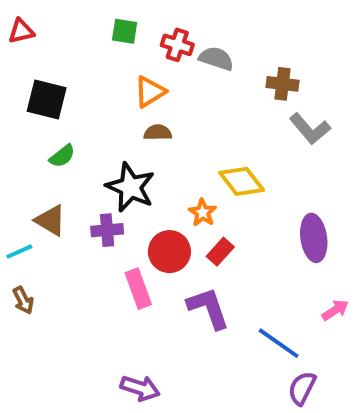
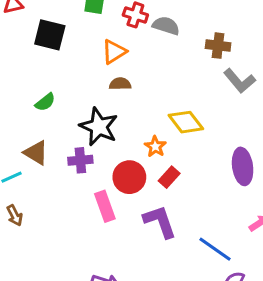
black square: (47, 99) -> (50, 35), moved

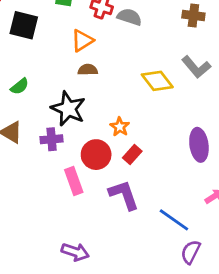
brown cross: (218, 46) -> (193, 15), moved
yellow diamond: (186, 122) -> (157, 81), moved

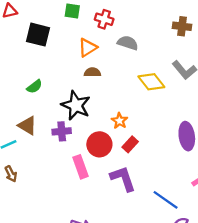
gray semicircle: (129, 17) -> (128, 43), moved

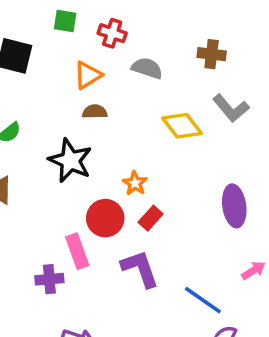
brown cross: (182, 26) -> (212, 54), moved
purple cross: (62, 131) -> (49, 279), moved

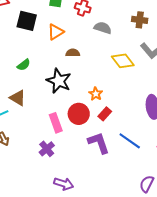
orange triangle: (88, 75) -> (56, 32), moved
pink rectangle: (77, 251) -> (56, 123), moved
purple cross: (49, 279) -> (47, 149), turned -35
blue line: (203, 300) -> (130, 141), moved

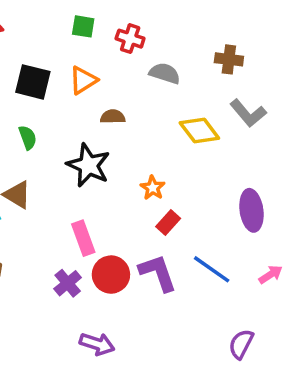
black square: (27, 21) -> (33, 82), moved
green semicircle: (24, 65) -> (28, 137), turned -72
red circle: (79, 114) -> (111, 275), moved

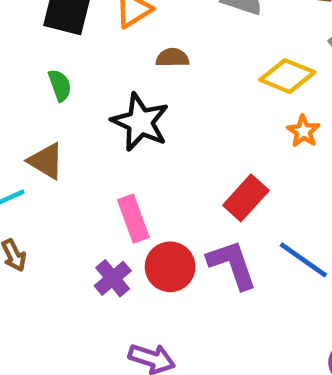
yellow diamond: (199, 131) -> (287, 76), turned -30
orange star: (153, 188) -> (303, 131), moved
red rectangle: (168, 222) -> (246, 198), size x1.4

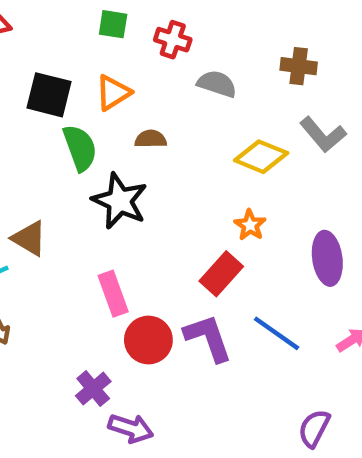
green semicircle: (60, 85) -> (80, 148), moved, size x1.5
orange star: (303, 131) -> (250, 225), moved
purple cross: (113, 278) -> (93, 389), moved

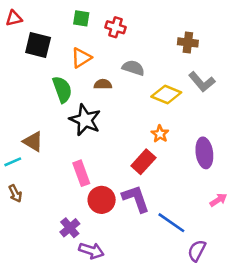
gray semicircle: (217, 84) -> (133, 68), moved
black square: (49, 95) -> (38, 45), moved
blue line: (277, 333) -> (171, 223), moved

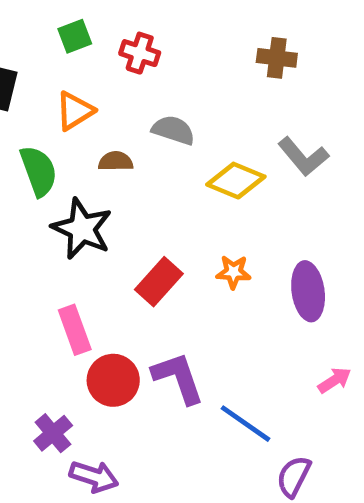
green square: (81, 18) -> (75, 36), turned -30
brown cross: (188, 42) -> (277, 58), moved
orange star: (160, 134) -> (233, 272), moved, turned -30
red rectangle: (143, 162) -> (159, 282), moved

